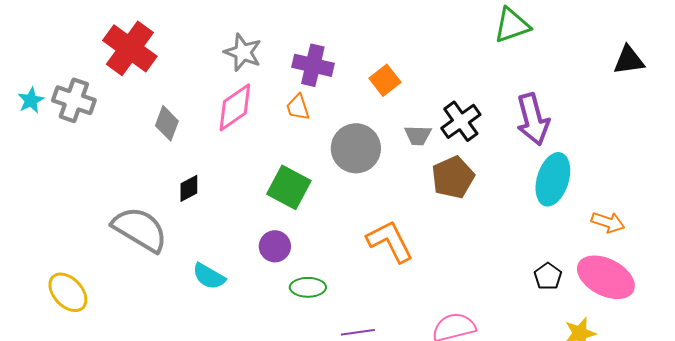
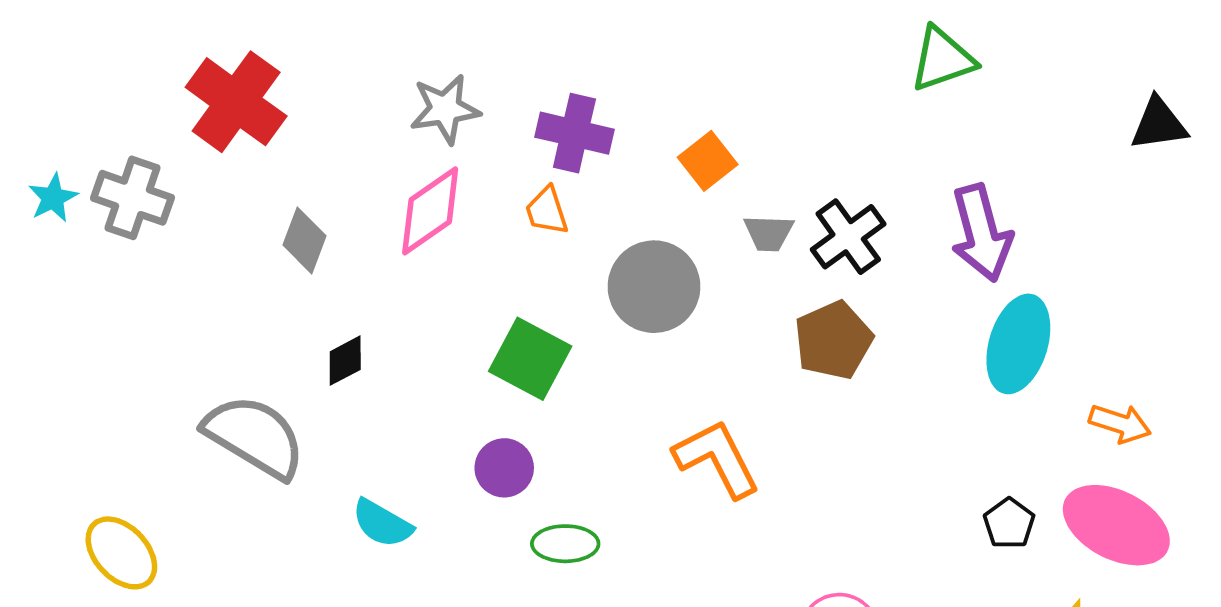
gray star: (243, 52) -> (445, 109), turned -30
gray trapezoid: (418, 135) -> (769, 233), moved

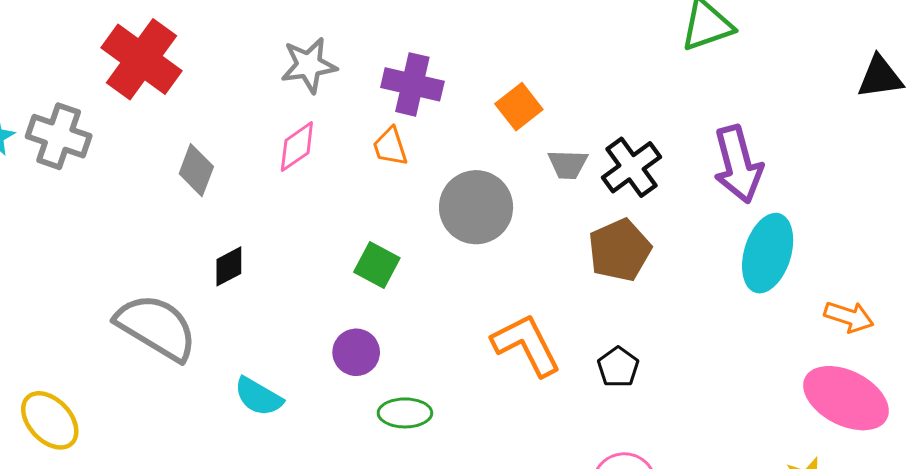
pink diamond: (430, 211) -> (297, 147), size x0.7
green square: (530, 359) -> (377, 265), size x0.7
black pentagon: (1009, 523) -> (618, 367), moved

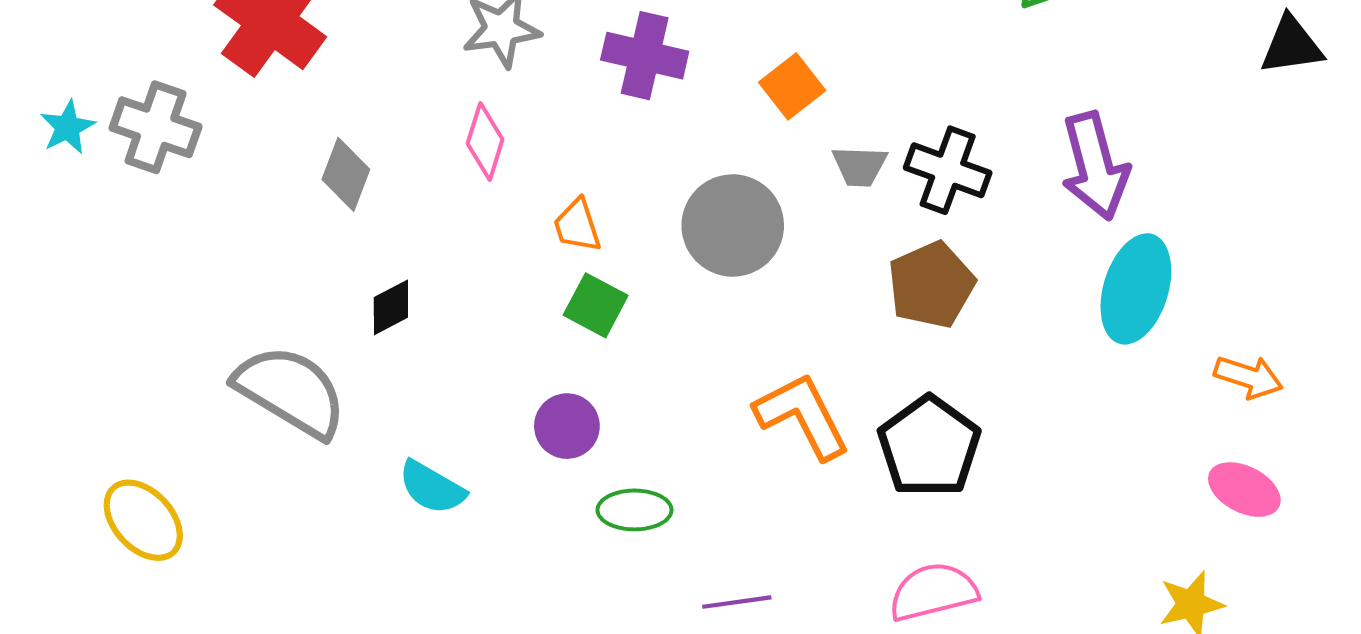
pink diamond: (297, 147) -> (485, 142), turned -38
orange trapezoid: (390, 147) -> (577, 225), moved
black cross: (631, 167) -> (948, 170), turned -34
black pentagon: (618, 367) -> (929, 447), size x1.8
pink ellipse: (846, 398) -> (1244, 490), size x0.6

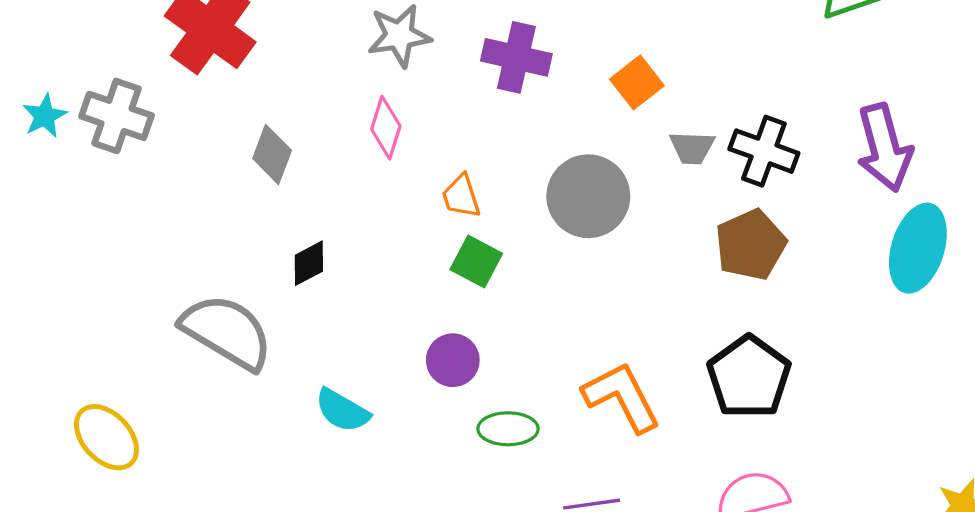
orange L-shape: (802, 416) -> (622, 397), moved

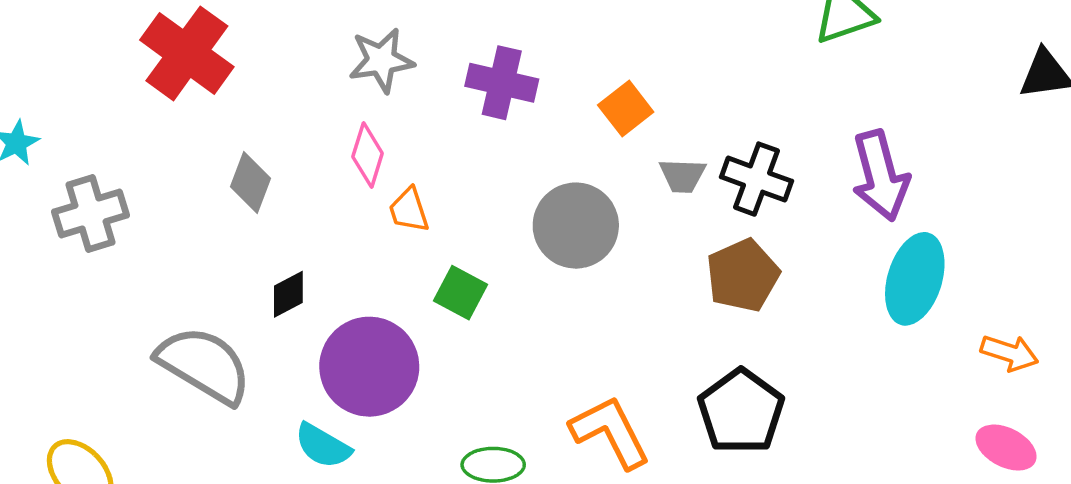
gray cross: (117, 116) -> (90, 213), moved, turned -36
orange trapezoid: (461, 196) -> (409, 210), moved
purple circle: (453, 360) -> (369, 367), moved, size x1.8

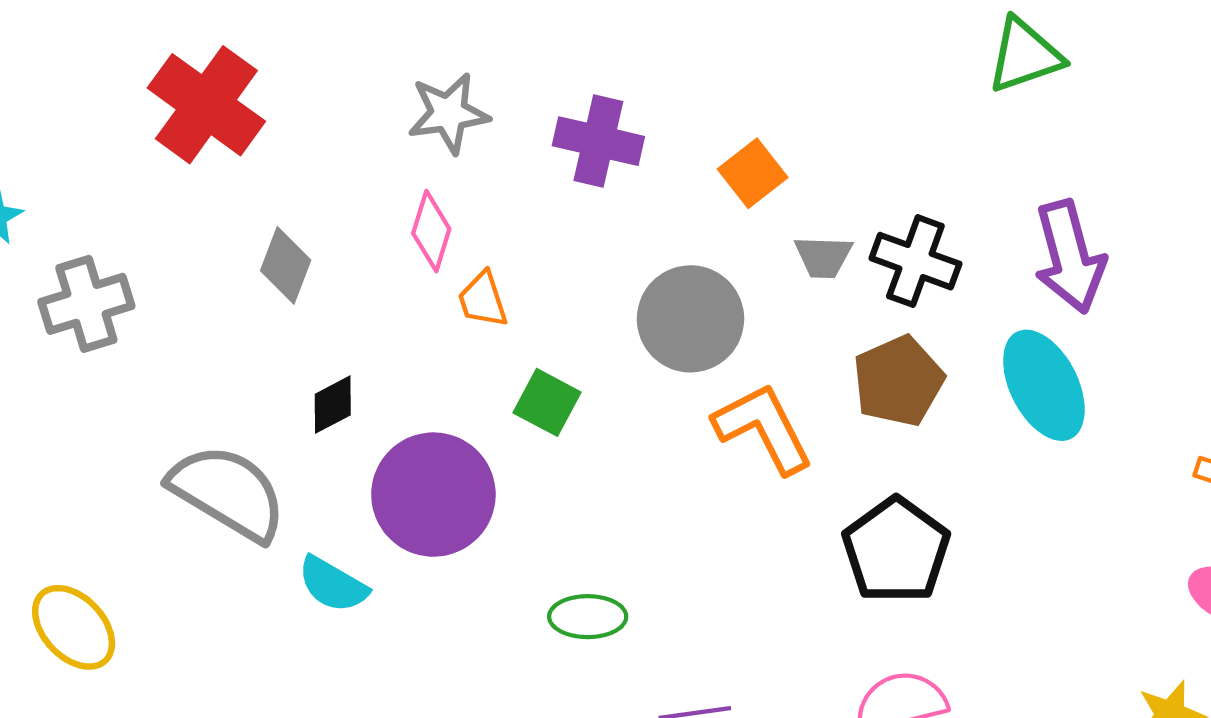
cyan ellipse: (915, 279) -> (1044, 385), moved, turned -44
orange L-shape: (610, 432) -> (763, 428), moved
cyan semicircle: (323, 446) -> (333, 584), moved

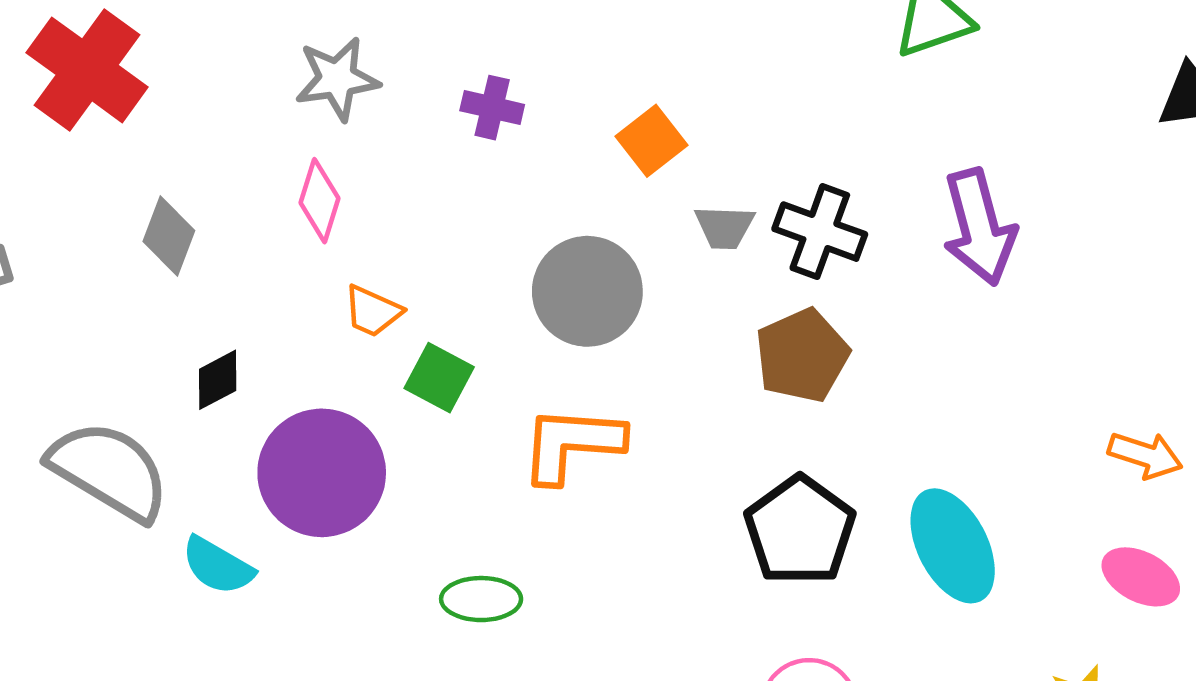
purple cross: (598, 141) -> (492, 108), size x0.7
orange trapezoid: (483, 300) -> (373, 311), moved, turned -48
cyan ellipse: (1044, 385) -> (953, 546), moved
orange L-shape: (763, 428) -> (572, 444), moved, turned -59

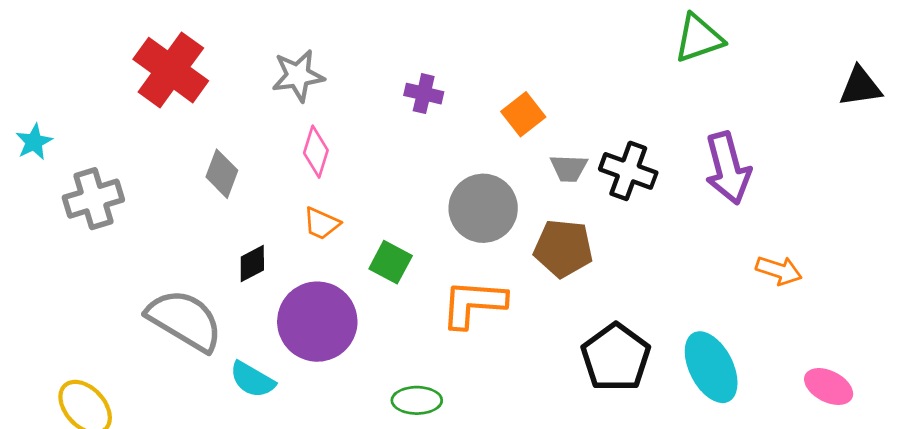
gray star: (337, 79) -> (298, 76), moved
orange trapezoid: (373, 311) -> (321, 223), moved
brown pentagon: (802, 356) -> (563, 248), moved, turned 30
orange arrow: (1145, 455) -> (779, 270), moved

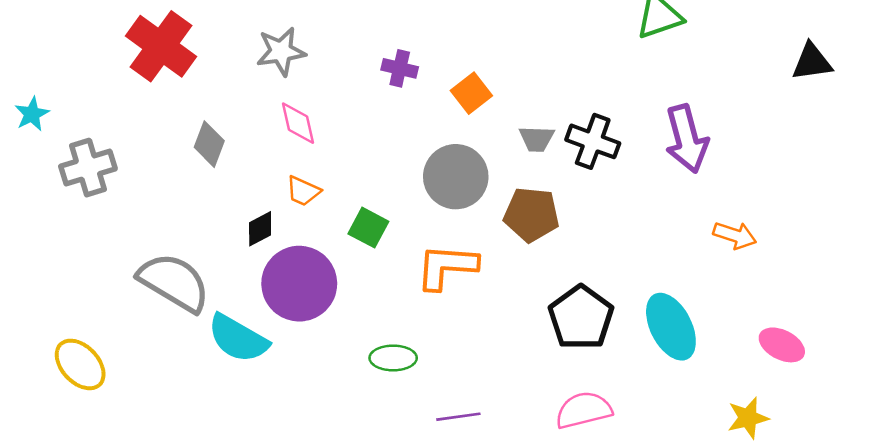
orange square: (523, 114) -> (471, 93), moved
pink diamond: (316, 152) -> (298, 123), turned -30
black diamond: (252, 264) -> (260, 229), moved
cyan semicircle: (252, 380) -> (238, 338), size x1.4

